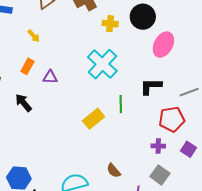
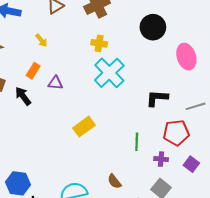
yellow cross: (110, 24) -> (99, 43), moved
pink ellipse: (163, 45) -> (186, 57), moved, turned -50
black arrow: (24, 103) -> (23, 96), moved
green line: (121, 104) -> (137, 142), moved
yellow rectangle: (94, 119) -> (84, 127), moved

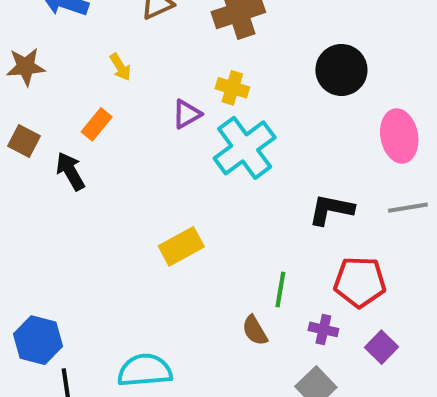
purple triangle: (56, 83) -> (187, 114), moved, turned -42
gray line: (196, 106) -> (408, 208), moved
brown semicircle: (114, 181) -> (255, 330), moved

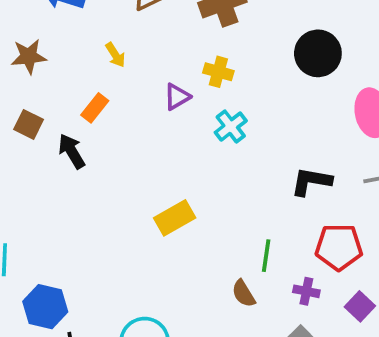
cyan cross: (245, 148) -> (231, 127), size x0.6

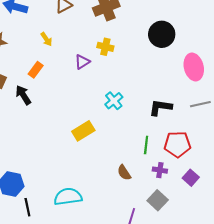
cyan cross: (231, 127) -> (114, 101), moved
green line: (266, 256) -> (146, 145), moved

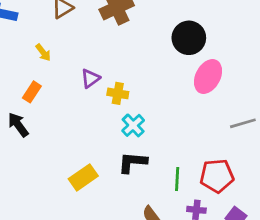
yellow cross: (105, 47) -> (118, 93), moved
pink ellipse: (194, 67) -> (208, 76), moved, turned 45
black L-shape: (160, 107) -> (132, 162), moved
yellow rectangle: (83, 131) -> (83, 177), moved

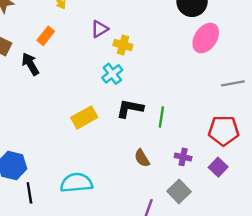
cyan cross: (133, 125) -> (112, 74), moved
red pentagon: (217, 176) -> (224, 130), moved
green line: (177, 179) -> (161, 117), moved

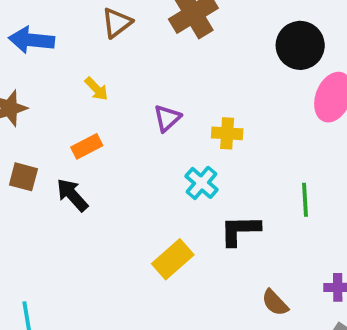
orange rectangle: (46, 36) -> (87, 146), turned 36
yellow cross: (123, 45) -> (227, 133), moved
green line: (161, 117) -> (305, 200), moved

